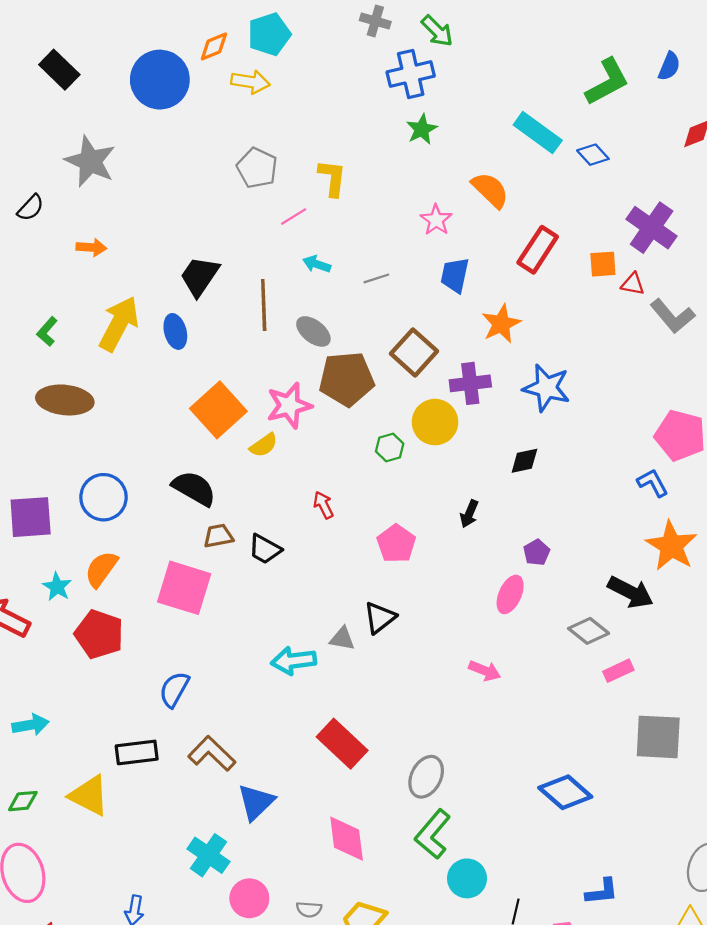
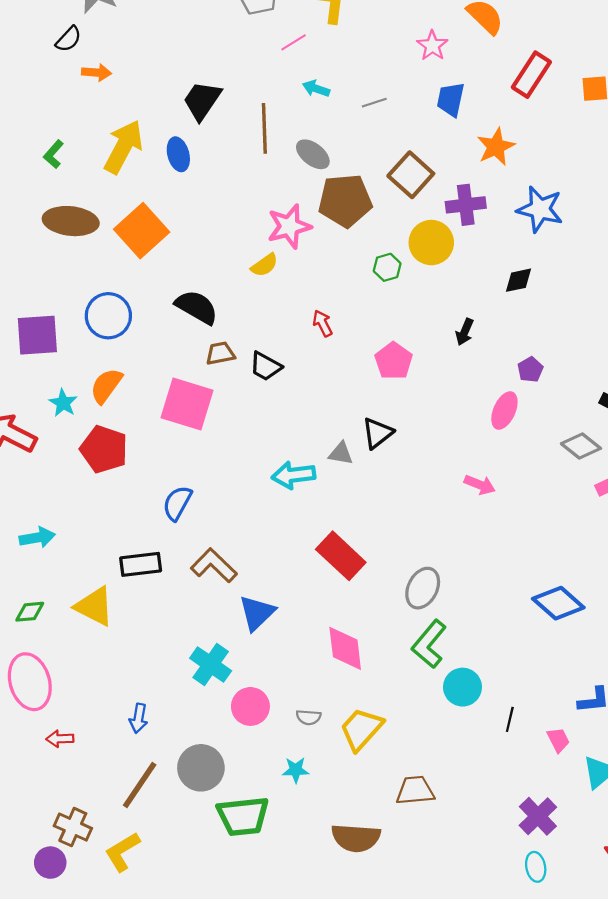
black semicircle: (31, 208) -> (69, 39), moved
orange square: (218, 410) -> (142, 231), moved

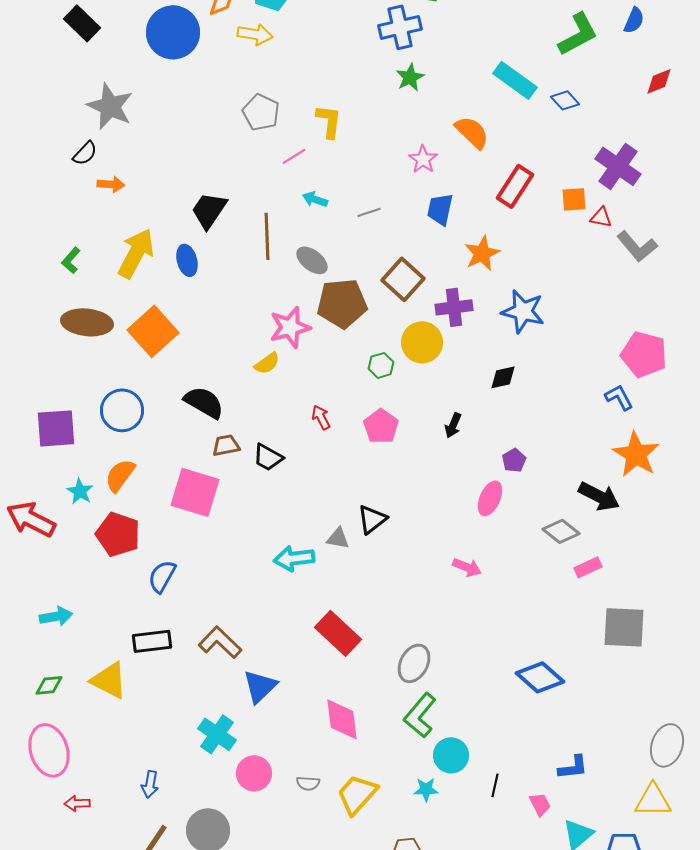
pink pentagon: (394, 361) -> (381, 426), moved
blue semicircle: (177, 503) -> (162, 576), moved
cyan star: (296, 770) -> (426, 789), moved

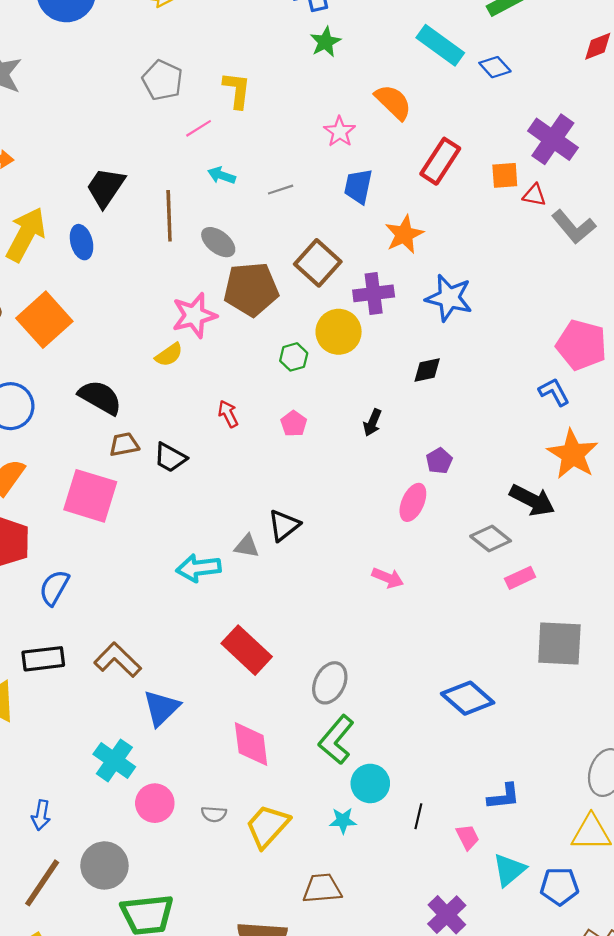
pink pentagon: (381, 426) -> (294, 424), size x0.7

